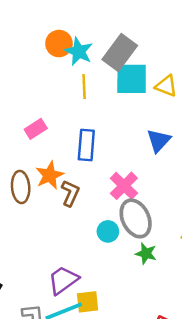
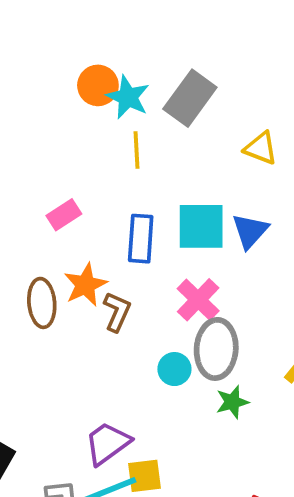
cyan square: (132, 79) -> (201, 226), moved
gray ellipse: (136, 218) -> (216, 349), turned 30
green star: (146, 254) -> (232, 402), turned -30

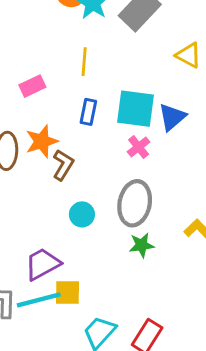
yellow line: (136, 150) -> (84, 62), moved
blue rectangle: (141, 239) -> (88, 112), size x0.7
pink cross: (198, 300) -> (139, 147), moved, size x0.7
cyan circle: (174, 369) -> (82, 214), moved

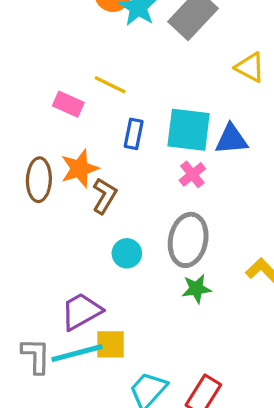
yellow line: (84, 62) -> (110, 85), moved, turned -68
pink rectangle: (32, 86) -> (68, 104), turned 50
blue triangle: (172, 117) -> (231, 139), turned 36

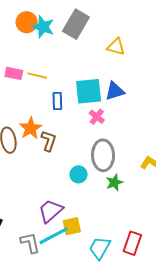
pink rectangle: (68, 104) -> (14, 73), moved
cyan circle: (127, 253) -> (79, 174), moved

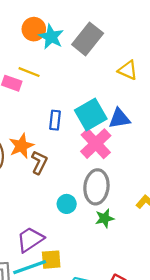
yellow line: (37, 76) -> (29, 72), moved
cyan square: (89, 91) -> (91, 115), turned -32
pink cross: (97, 117) -> (96, 144), size x1.8

